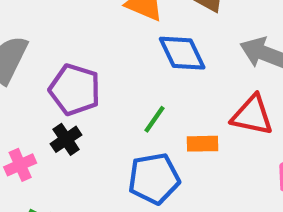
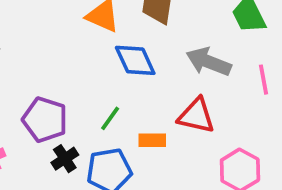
purple pentagon: (75, 90) -> (45, 120), moved
black cross: (66, 139) -> (65, 159), moved

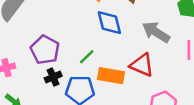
orange rectangle: (152, 140) -> (111, 76), size x1.5

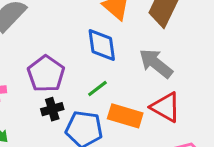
blue diamond: (109, 23) -> (102, 45), moved
gray arrow: (156, 32) -> (156, 63), moved

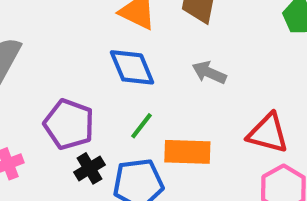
gray arrow: (156, 63) -> (209, 73), size x0.7
red triangle: (166, 107) -> (268, 133), moved

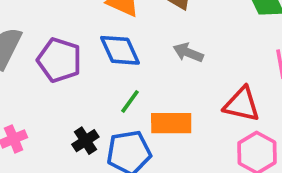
purple pentagon: (69, 124) -> (59, 60), moved

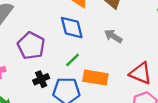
purple pentagon: (59, 60) -> (31, 46), moved

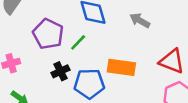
green line: (73, 60) -> (78, 42), moved

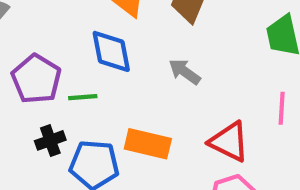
green line: (78, 42) -> (83, 97), turned 36

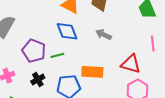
black cross: (50, 140) -> (38, 80), moved

